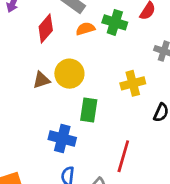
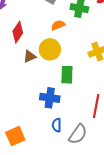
red diamond: (46, 28) -> (18, 32), moved
orange semicircle: (85, 29) -> (58, 25), moved

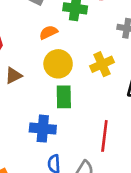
yellow circle: (50, 49) -> (58, 64), moved

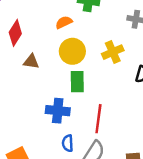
brown triangle: (13, 76) -> (31, 62), turned 35
red line: (104, 136) -> (98, 119), moved

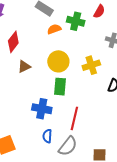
orange semicircle: (64, 22) -> (54, 29), moved
brown triangle: (31, 62) -> (24, 67), turned -40

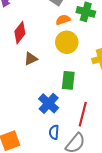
yellow circle: (58, 61) -> (67, 42), moved
blue cross: (42, 109) -> (49, 103), turned 30

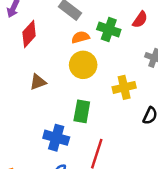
red diamond: (20, 33) -> (29, 34), moved
blue cross: (49, 103) -> (56, 138), turned -30

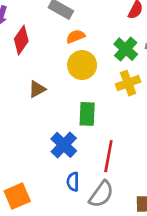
green cross: (109, 30) -> (126, 49), moved, turned 30
blue cross: (56, 138) -> (64, 145), turned 35

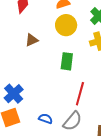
blue cross: (64, 145) -> (14, 94), moved
blue semicircle: (73, 182) -> (45, 119), moved, turned 104

